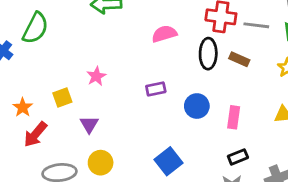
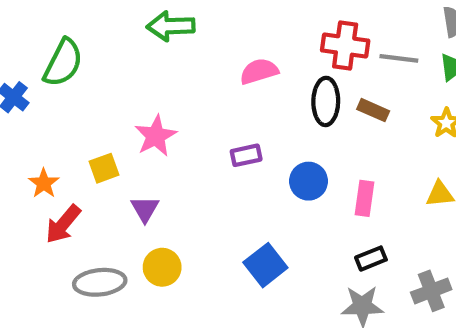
pink star: (96, 76) -> (156, 136), size x1.4

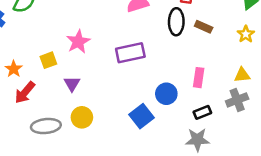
purple rectangle: (246, 155) -> (130, 53), size x1.6
blue circle: (309, 181) -> (166, 94), moved
gray cross: (431, 291) -> (237, 100), moved

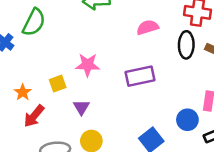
pink star: (78, 42) -> (88, 65), turned 30
blue circle: (166, 94) -> (187, 120), moved

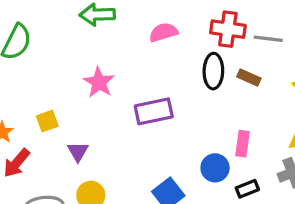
pink semicircle: (148, 27) -> (163, 32), moved
pink star: (88, 65) -> (99, 82), moved, turned 30

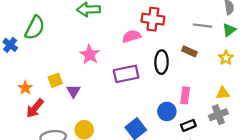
red cross: (228, 29) -> (153, 19), moved
pink semicircle: (163, 32) -> (131, 36), moved
black ellipse: (213, 71) -> (162, 62), moved
purple triangle: (78, 152) -> (73, 91), moved

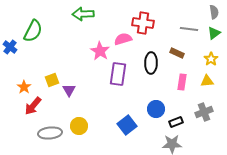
pink star: (90, 55) -> (100, 51), moved
purple rectangle: (126, 74) -> (118, 74), turned -70
yellow triangle: (223, 93) -> (207, 81), moved
pink rectangle: (185, 95) -> (182, 82), moved

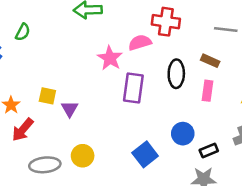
green semicircle: (33, 31) -> (23, 32), size x0.6
yellow square: (52, 80) -> (47, 96), turned 32
pink rectangle: (182, 82) -> (208, 91), moved

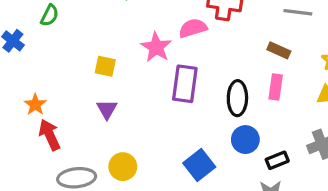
black ellipse: (176, 74) -> (237, 98), moved
yellow square: (47, 96) -> (105, 66), moved
red arrow: (23, 130) -> (50, 135), turned 115

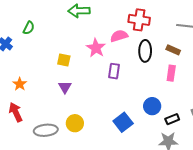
purple rectangle: (185, 84) -> (114, 71), size x0.7
black ellipse: (237, 98) -> (145, 51), moved
red arrow: (50, 135) -> (16, 112), moved

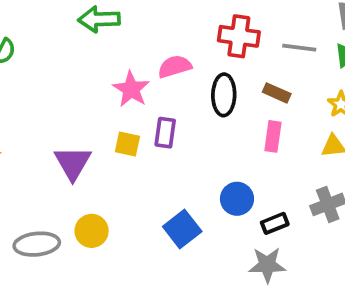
red cross: (139, 20) -> (239, 36), moved
yellow square: (64, 60) -> (127, 144), moved
purple triangle: (65, 87) -> (73, 163), size x1.5

